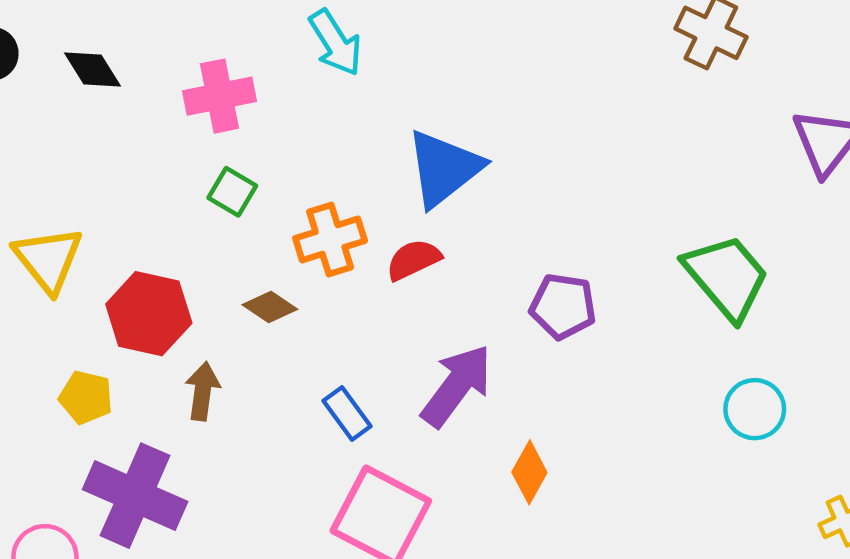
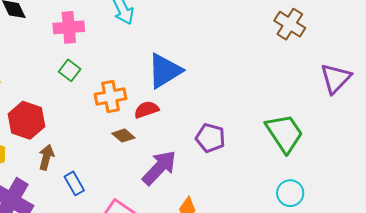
brown diamond: (270, 307) -> (123, 136), moved
blue rectangle: (347, 414) -> (74, 183), moved

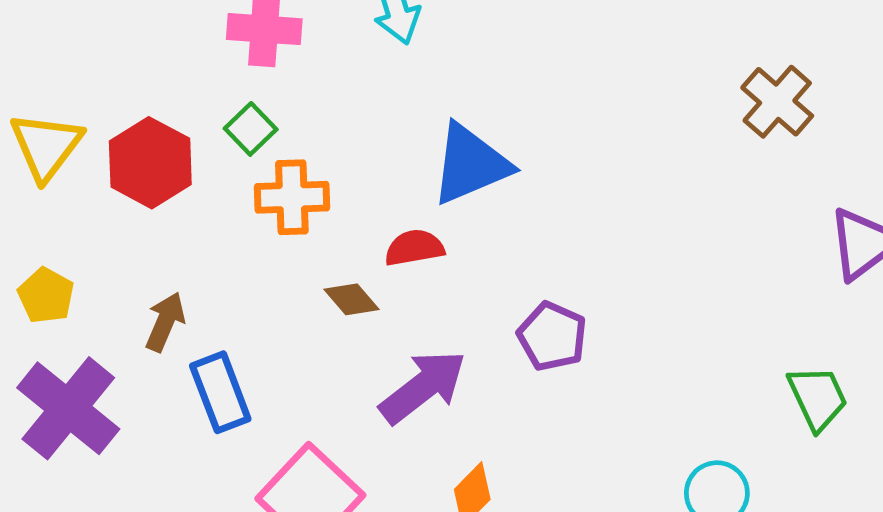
orange cross: (111, 97) -> (292, 197), moved
red hexagon: (26, 120) -> (150, 163), moved
green trapezoid: (284, 133) -> (818, 398), moved, size x0.7
blue rectangle: (74, 183) -> (220, 392), size x1.4

